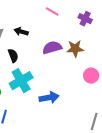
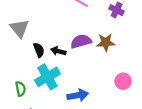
black arrow: (21, 32) -> (58, 51), moved
pink circle: (91, 76) -> (123, 81), moved

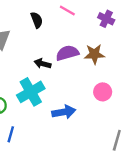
black semicircle: (39, 50) -> (37, 20), moved
pink circle: (123, 81) -> (103, 92), moved

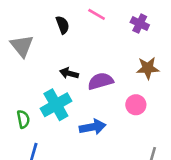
purple semicircle: (67, 53) -> (101, 81), moved
brown star: (94, 54) -> (148, 68), moved

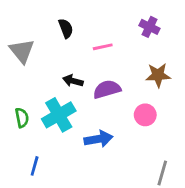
pink line: (97, 14) -> (103, 47), moved, turned -42
green semicircle: (23, 119) -> (22, 118), moved

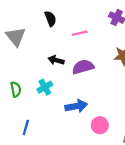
cyan cross: (59, 115) -> (45, 87), size x0.6
pink circle: (145, 115) -> (100, 125), moved

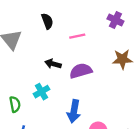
green semicircle: (16, 89) -> (15, 104), moved
blue arrow: (76, 106) -> (74, 111), turned 110

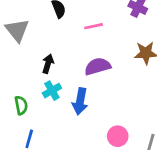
black arrow: (53, 64) -> (48, 64), moved, turned 91
blue arrow: (74, 111) -> (80, 101), moved

